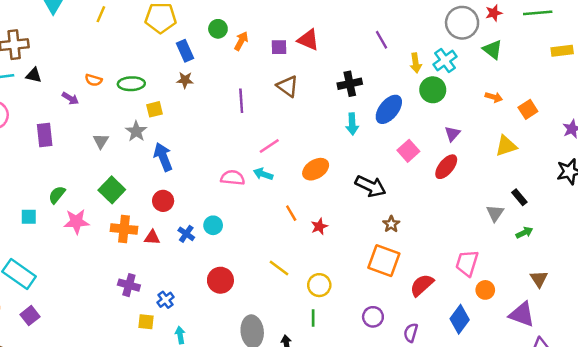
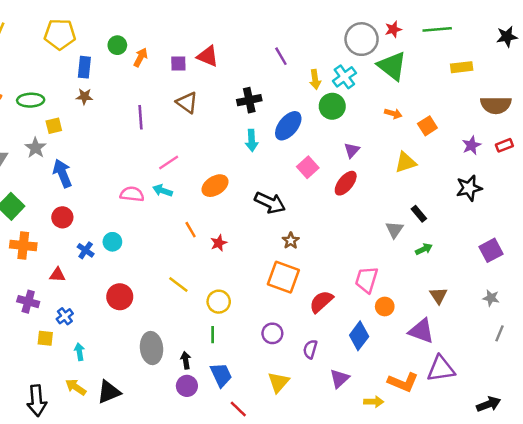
green triangle: (493, 50) -> (392, 66), size x1.5
blue rectangle: (185, 51) -> (84, 67), turned 30
red triangle: (152, 237) -> (57, 275), moved

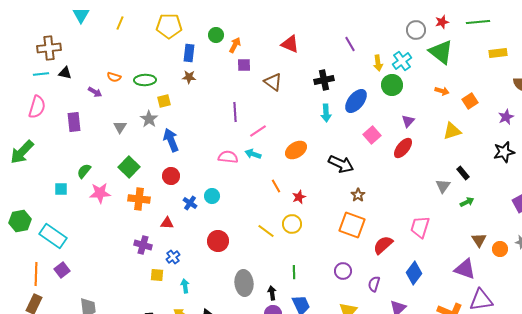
gray circle: (362, 39) -> (416, 30), size x0.7
purple square: (178, 64) -> (244, 65), moved
purple line: (141, 117) -> (235, 112), moved
yellow circle: (219, 302) -> (292, 224), moved
orange circle: (385, 307) -> (500, 249), moved

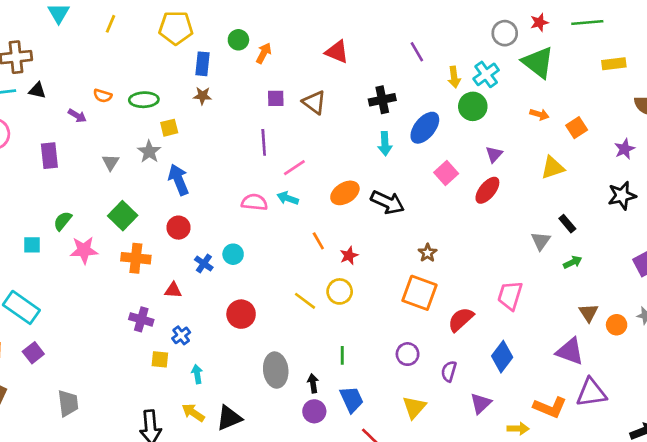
purple square: (244, 65) -> (276, 98), moved
black arrow: (341, 164) -> (388, 202), moved

